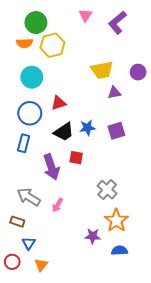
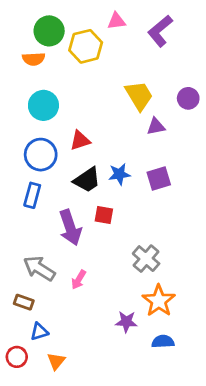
pink triangle: (85, 15) -> (117, 21), turned 48
yellow hexagon: (52, 45) -> (86, 46), moved
yellow trapezoid: (102, 70) -> (139, 96), turned -110
blue triangle: (29, 243) -> (39, 332), turned 40

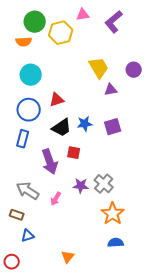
purple star: (126, 322) -> (81, 186), moved
red circle: (17, 357) -> (12, 262), moved
orange triangle: (56, 361) -> (68, 257), moved

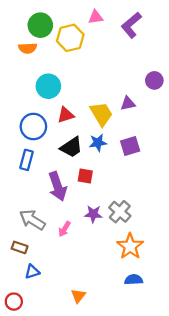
yellow trapezoid: (99, 68) -> (101, 114), moved
cyan circle: (31, 75) -> (48, 86), moved

